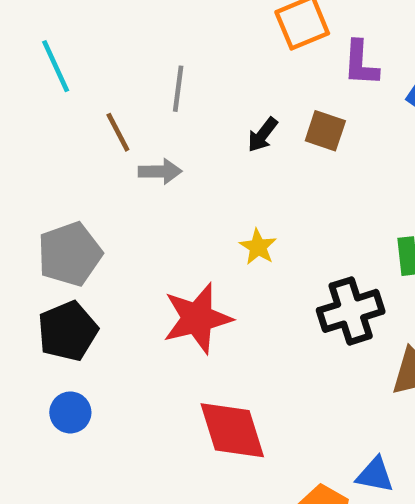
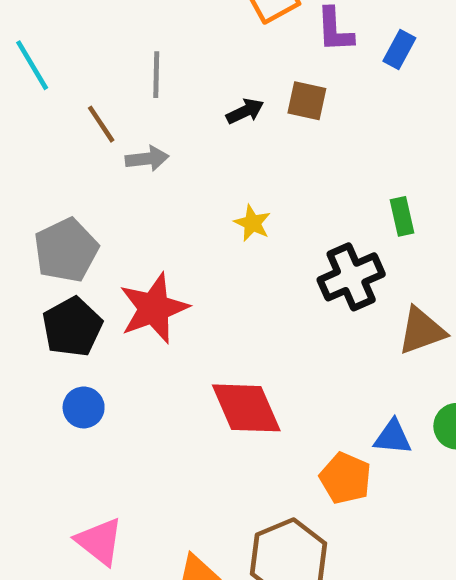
black arrow: (263, 135) -> (245, 111), turned -147
red star: (197, 318) -> (154, 308), moved

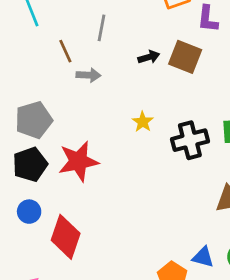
brown square: (307, 101) -> (185, 57), size x1.4
black cross: (351, 277) -> (190, 140), moved
red diamond: (246, 408) -> (66, 237), moved, turned 33

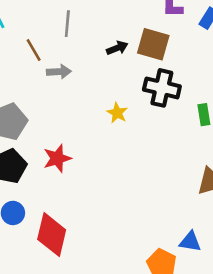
black cross: (190, 140) -> (162, 88), moved, turned 33
red star: (78, 161) -> (57, 158), size x0.7

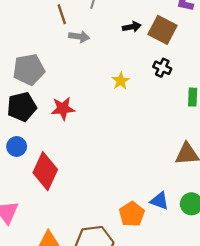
black cross: (162, 88) -> (162, 68), size x0.6

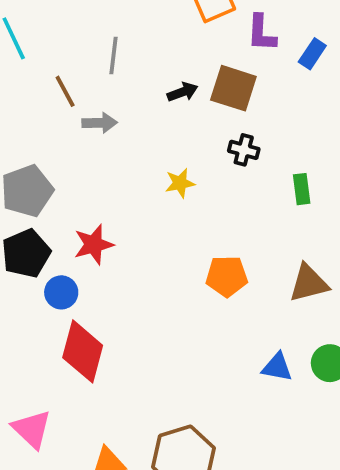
yellow star: (121, 81) -> (180, 183), turned 30
blue circle: (17, 146) -> (61, 292), moved
orange pentagon: (132, 214) -> (227, 276), moved, turned -30

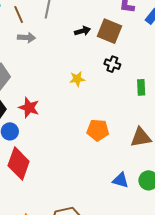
brown line: (65, 91) -> (19, 14), moved
gray arrow: (100, 123) -> (26, 38), moved
red star: (94, 245) -> (29, 108), turned 30

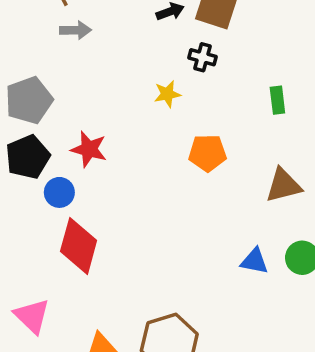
black cross: (112, 64) -> (202, 57), moved
orange pentagon: (98, 130) -> (207, 153), moved

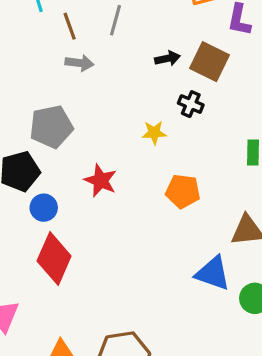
gray pentagon: (29, 100) -> (51, 127), moved
red star: (89, 149) -> (101, 180), moved
blue triangle: (254, 261) -> (213, 273), moved, size x1.4

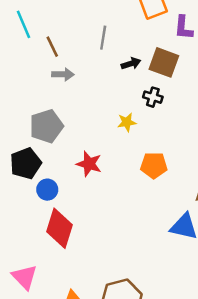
gray line: (115, 20) -> (103, 38), moved

